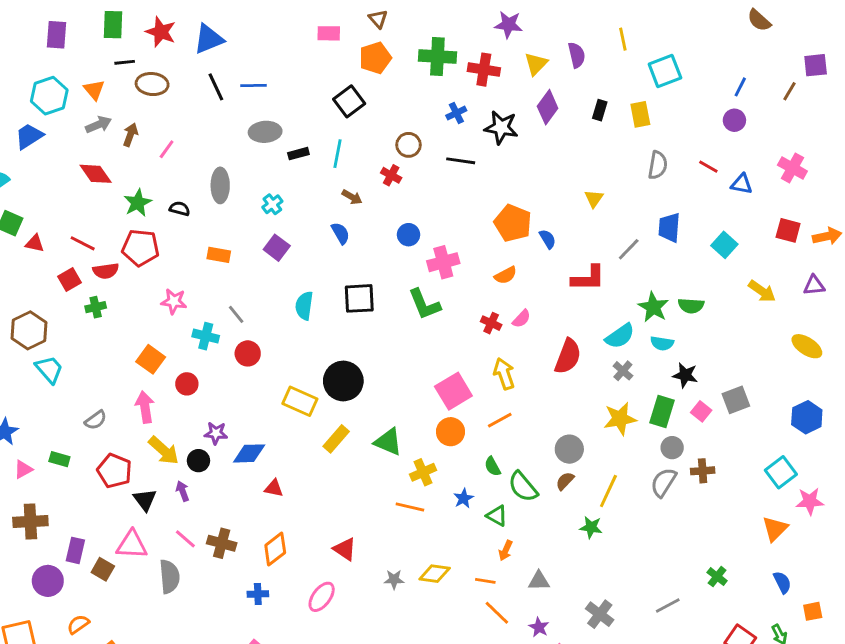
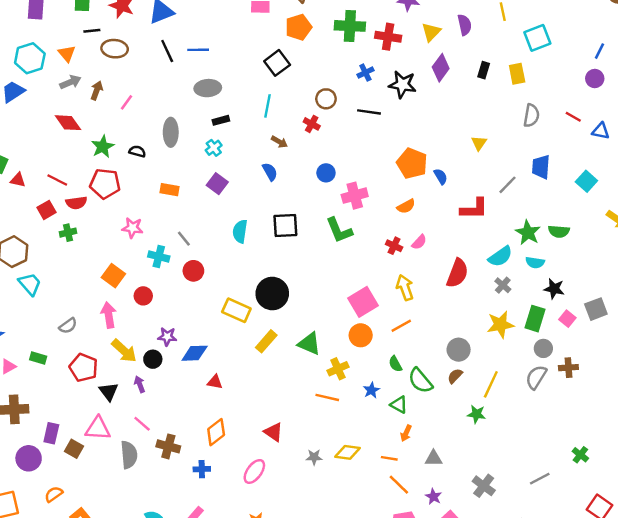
black rectangle: (298, 154) -> (221, 120), moved
brown cross: (222, 543) -> (168, 446), moved

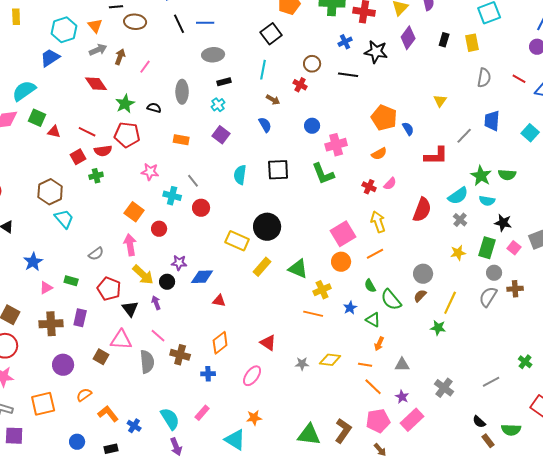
yellow star: (500, 325) -> (458, 253), size x0.7
purple rectangle: (51, 433) -> (80, 318), moved

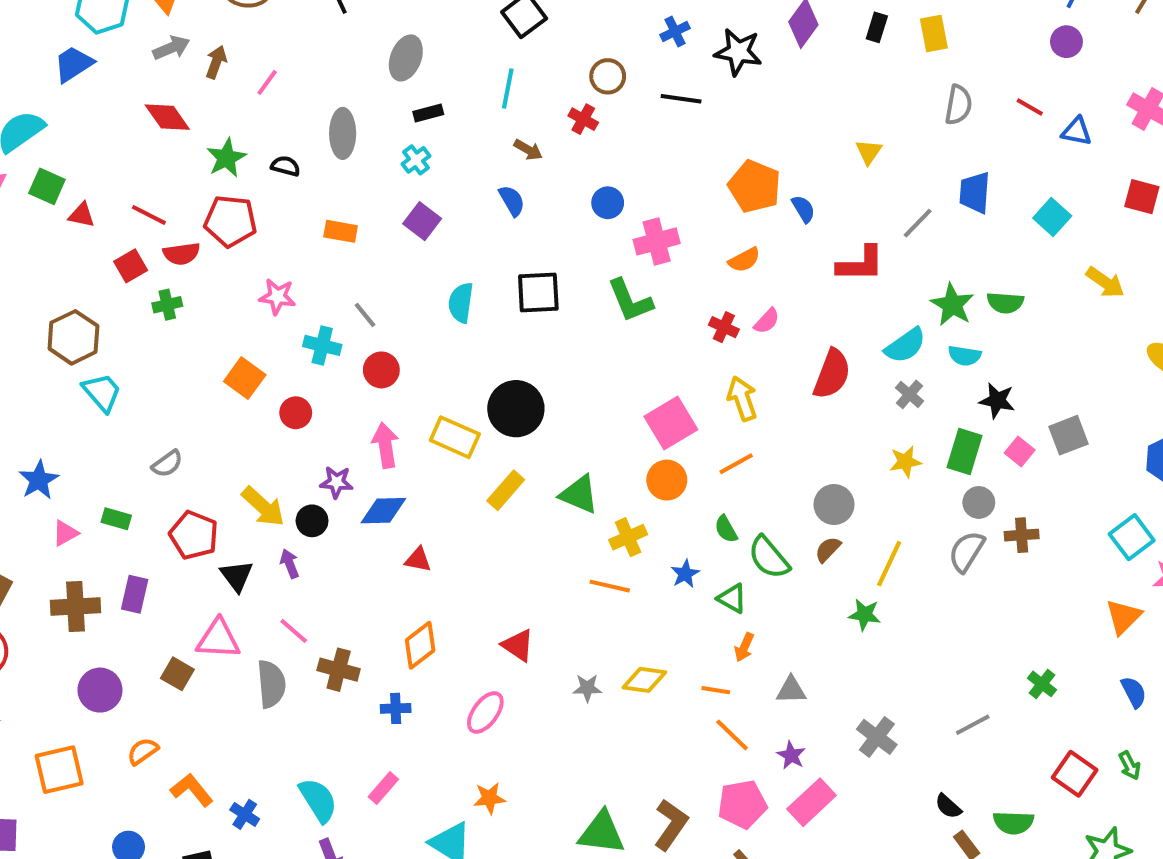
gray ellipse: (213, 55) -> (406, 58), turned -65
pink arrow: (130, 245) -> (385, 445), moved

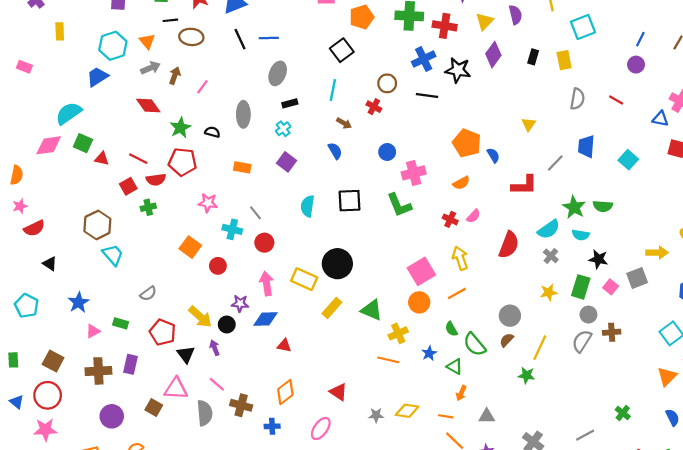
blue cross: (675, 31) -> (424, 59), size x1.5
blue triangle: (1077, 131) -> (660, 119), moved
yellow arrow: (1105, 282) -> (657, 253), moved, turned -35

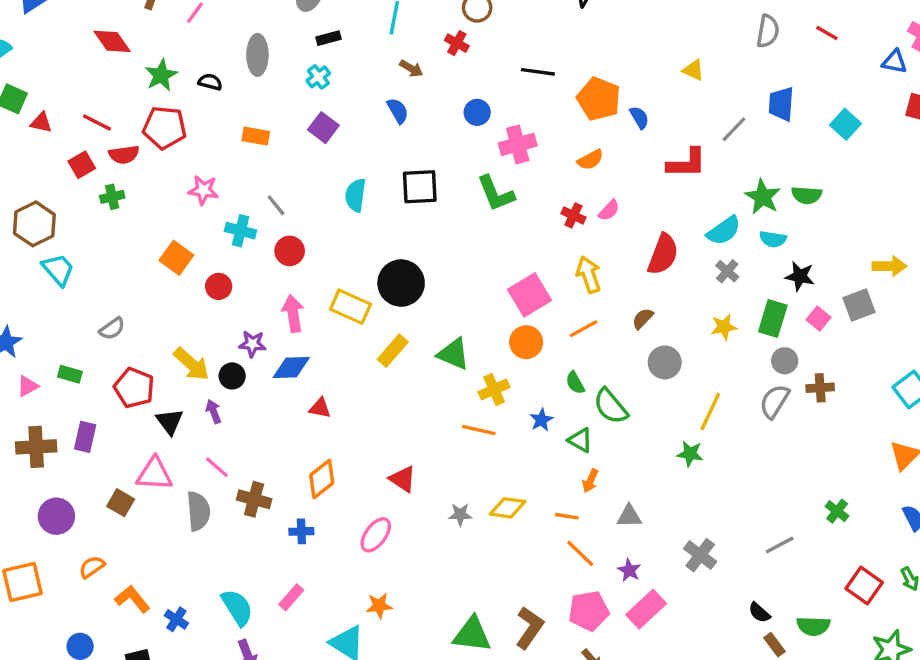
black line: (427, 96) -> (538, 72), moved
yellow triangle: (529, 124) -> (693, 70), turned -40
brown semicircle: (507, 340) -> (643, 319), moved

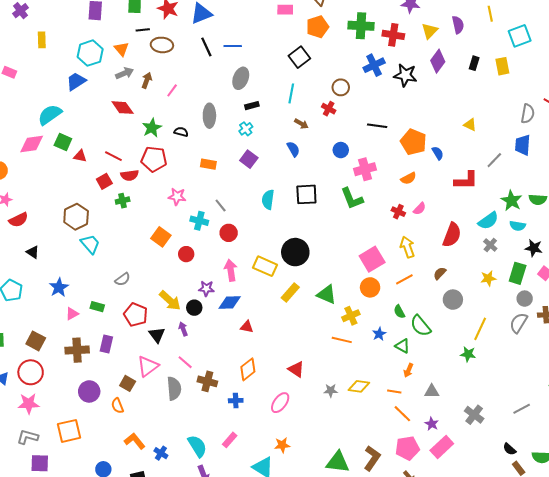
gray semicircle: (768, 31) -> (528, 114), moved
pink triangle: (154, 474) -> (148, 366), turned -40
orange semicircle: (92, 567) -> (117, 406), moved, turned -77

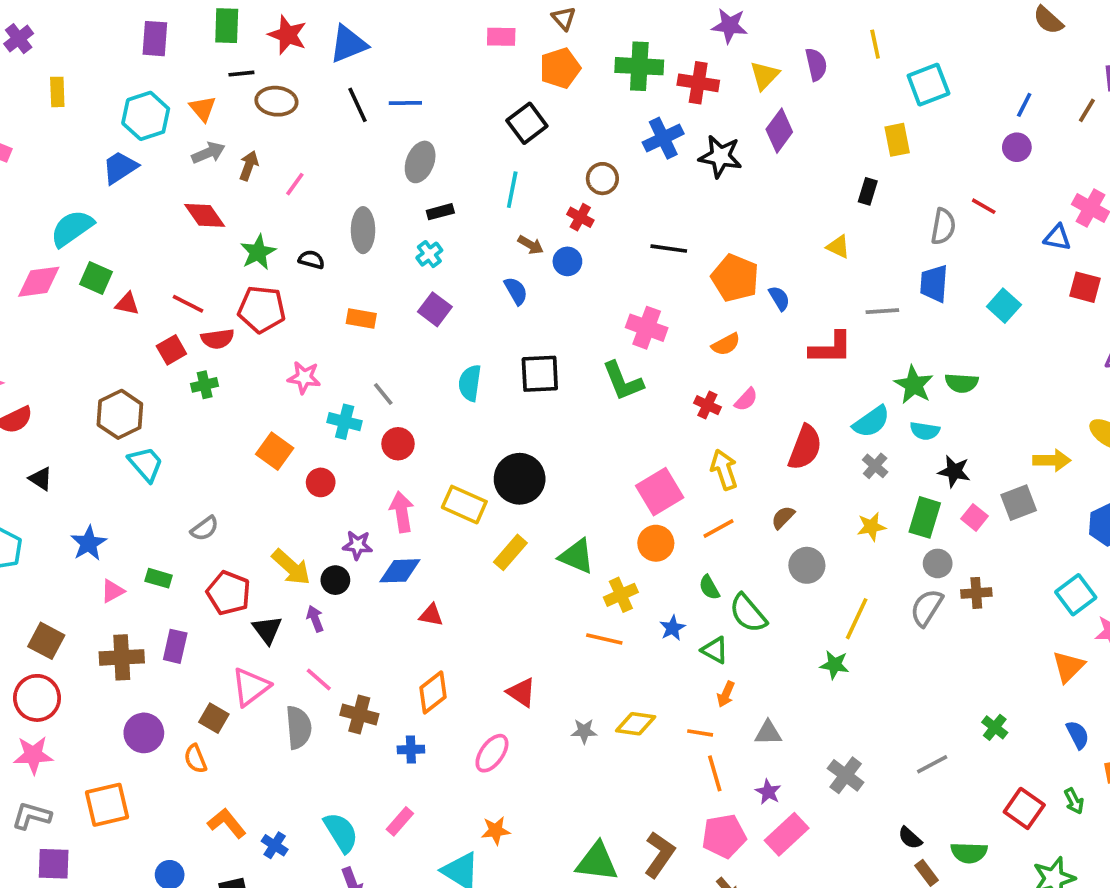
black rectangle: (474, 63) -> (868, 191), moved
blue circle: (341, 150) -> (567, 261), moved
gray line: (494, 160) -> (882, 311), turned 42
pink cross: (365, 169) -> (647, 328), turned 35
orange line: (402, 414) -> (715, 773), turned 30

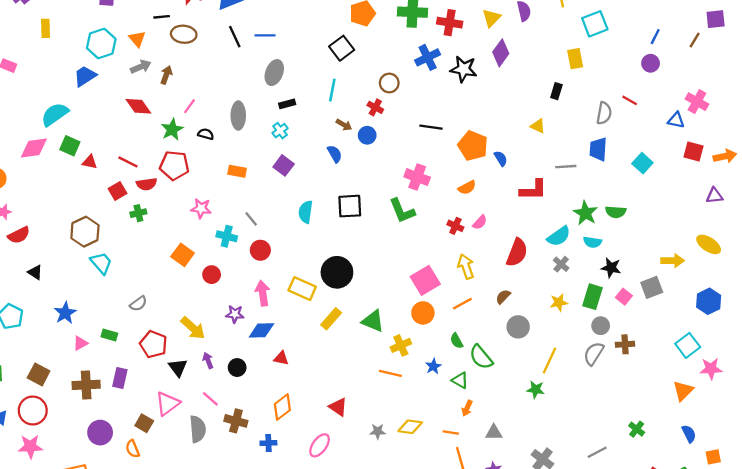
pink line: (295, 184) -> (189, 106), moved
black circle: (335, 580) -> (237, 368), moved

